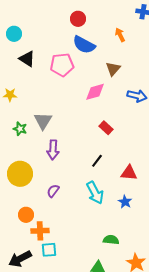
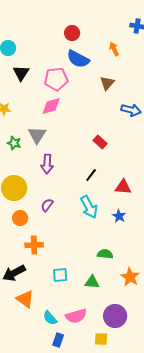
black triangle: (27, 59) -> (21, 73), turned 30
pink diamond: (95, 92) -> (51, 106), moved
orange circle: (26, 215) -> (20, 218), moved
cyan square: (49, 250) -> (60, 275), moved

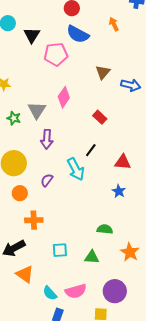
black triangle: (21, 73) -> (32, 35), moved
brown triangle: (107, 83) -> (103, 72), moved
pink diamond: (51, 106) -> (64, 97), moved, turned -40
cyan arrow: (89, 207) -> (76, 169), moved

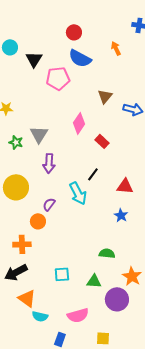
pink diamond: (64, 97) -> (79, 123), moved
orange circle: (20, 193) -> (38, 221), moved
orange cross: (34, 220) -> (22, 244), moved
purple circle: (115, 291) -> (117, 299), moved
cyan semicircle: (50, 293) -> (40, 316), moved, turned -35

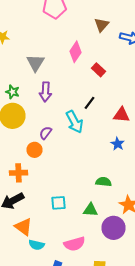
green star: (16, 142) -> (12, 92), moved

